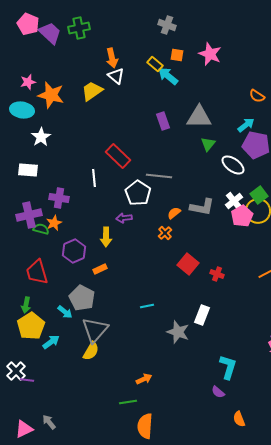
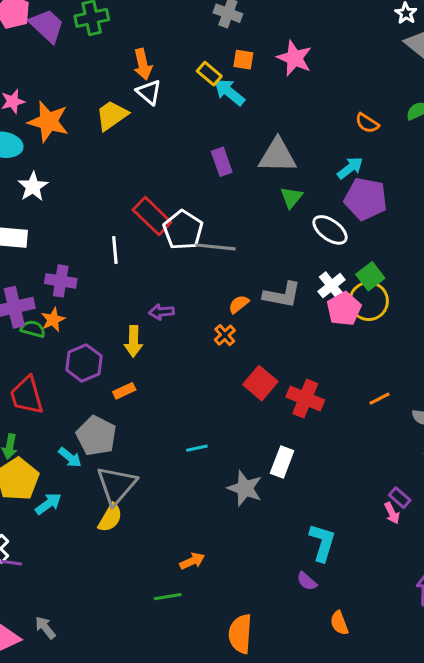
white pentagon: (138, 193) -> (183, 230), moved
red cross: (217, 274) -> (305, 399), size x1.6
orange semicircle: (145, 426) -> (240, 634), moved

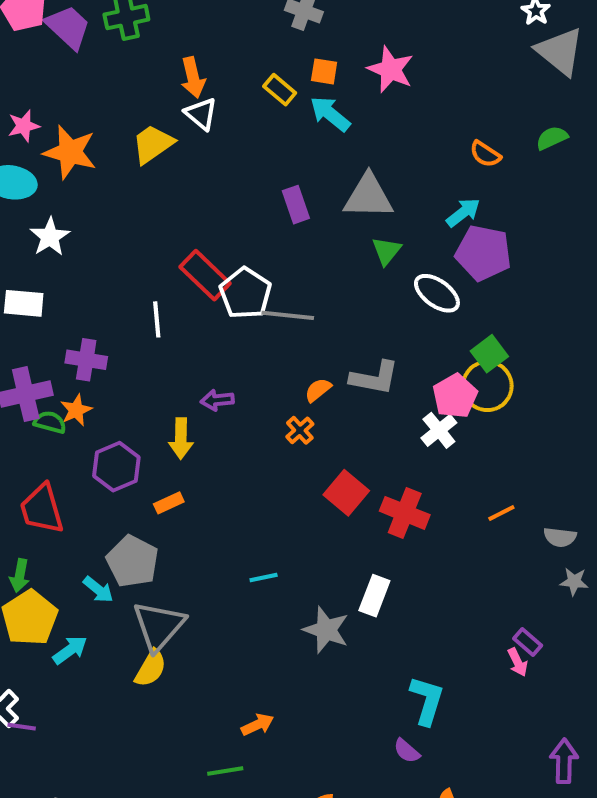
cyan arrow: (229, 92) -> (330, 114), moved
white cross: (332, 286) -> (439, 430), moved

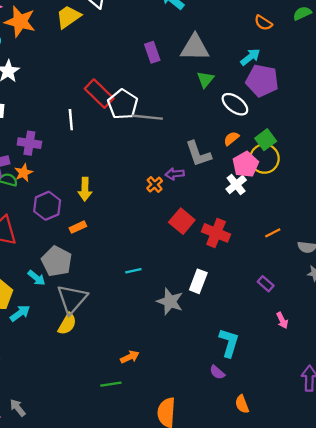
gray L-shape: (374, 378) -> (198, 154), turned 60
orange semicircle: (318, 390) -> (231, 138), moved
purple arrow: (217, 400) -> (175, 174), moved
purple rectangle: (528, 642) -> (266, 284), moved

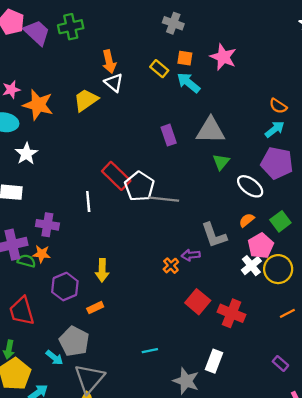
cyan arrow: (250, 57) -> (275, 129), moved
yellow circle: (264, 159) -> (278, 269), moved
orange star: (24, 173) -> (42, 254), turned 30

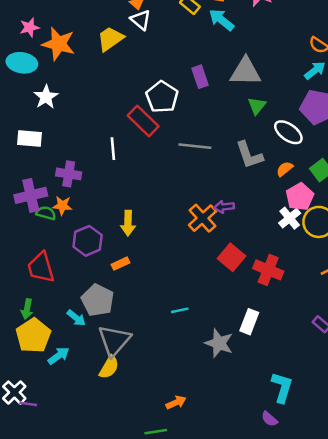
white pentagon: (139, 186) -> (162, 97), moved
gray L-shape: (214, 235) -> (249, 155), moved
orange cross: (171, 266) -> (203, 218), size x1.6

